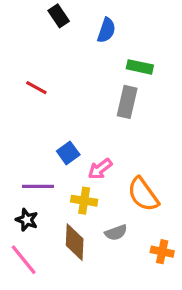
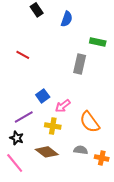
green rectangle: (140, 67) -> (98, 42), moved
purple line: (38, 186) -> (24, 117), turned -30
gray semicircle: (116, 233) -> (81, 150), moved, turned -152
brown diamond: (75, 242) -> (47, 152), turned -55

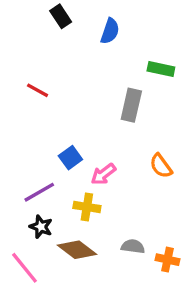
orange semicircle: (90, 122) -> (161, 166), moved, size x0.7
black star: (17, 138) -> (41, 227), moved

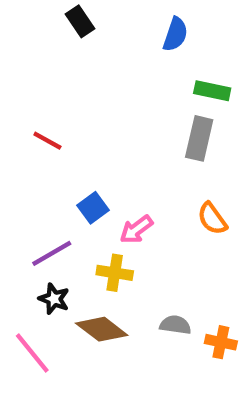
blue semicircle: (110, 31) -> (175, 34), moved
red line: (38, 90) -> (47, 141), moved
gray rectangle: (131, 105) -> (199, 138), moved

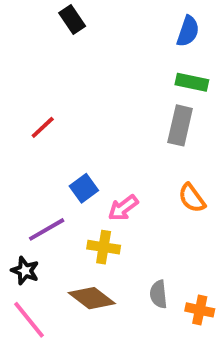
blue semicircle: (175, 34) -> (188, 31), moved
red line: (47, 141) -> (43, 127), turned -72
black star: (54, 299) -> (25, 271), moved
gray semicircle: (175, 325) -> (158, 294), turned -104

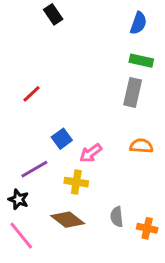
orange semicircle: (192, 198) -> (141, 146), turned 130

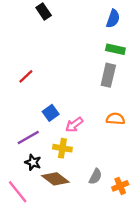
black star: (18, 199) -> (33, 162), moved
gray semicircle: (117, 217) -> (95, 176), turned -147
orange cross: (147, 228) -> (120, 186), turned -35

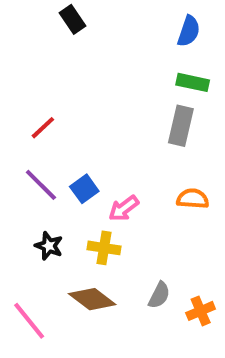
purple line: (28, 138) -> (41, 185), moved, turned 75
black star: (33, 162) -> (49, 246), moved

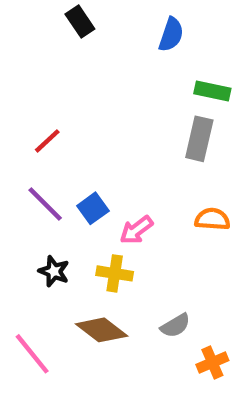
blue semicircle: (189, 31) -> (171, 35), moved
gray semicircle: (159, 295) -> (175, 326), turned 32
orange cross: (201, 311) -> (212, 362), moved

